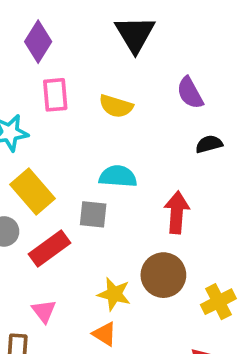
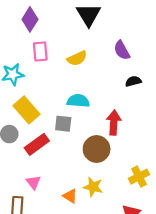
yellow semicircle: (116, 106) -> (77, 58), turned -42
brown circle: (163, 275) -> (97, 149), moved
yellow star: (114, 294) -> (93, 187), moved

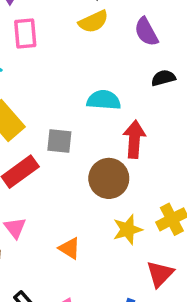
yellow semicircle: (77, 58) -> (93, 22), moved
cyan semicircle: (78, 101) -> (104, 100), moved
yellow star: (93, 187) -> (128, 230), moved, turned -30

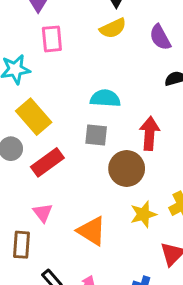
cyan semicircle: (104, 100) -> (105, 98), moved
gray square: (59, 141) -> (96, 135), moved
orange triangle: (70, 248) -> (92, 231), size x1.5

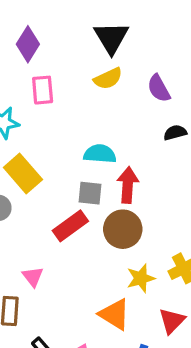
red arrow: (149, 133) -> (128, 185), moved
red rectangle: (47, 162) -> (70, 226), moved
orange triangle: (92, 231) -> (115, 314), moved

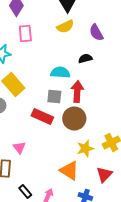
black semicircle: (175, 133) -> (85, 58), moved
red rectangle: (70, 226) -> (42, 116), turned 60

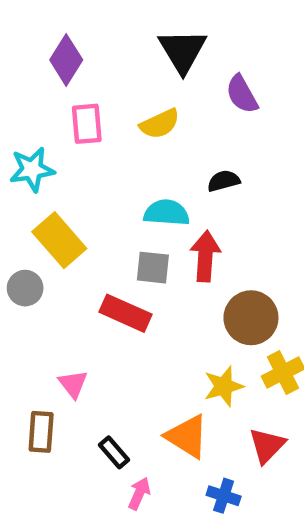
yellow semicircle: (65, 26) -> (160, 124), moved
purple semicircle: (96, 32) -> (242, 94), moved
brown circle: (74, 118) -> (251, 318), moved
black rectangle: (25, 192) -> (114, 452), moved

